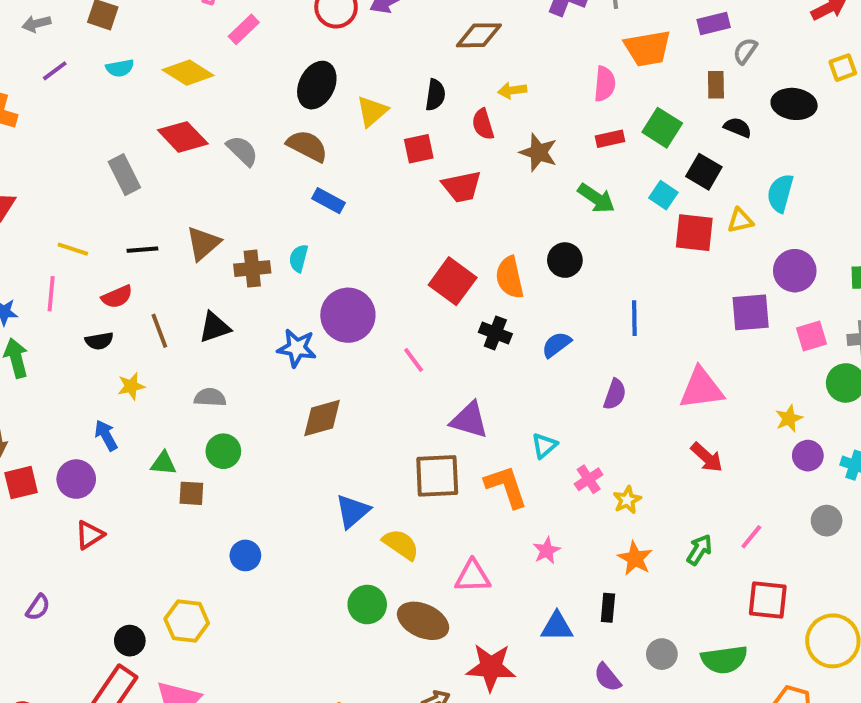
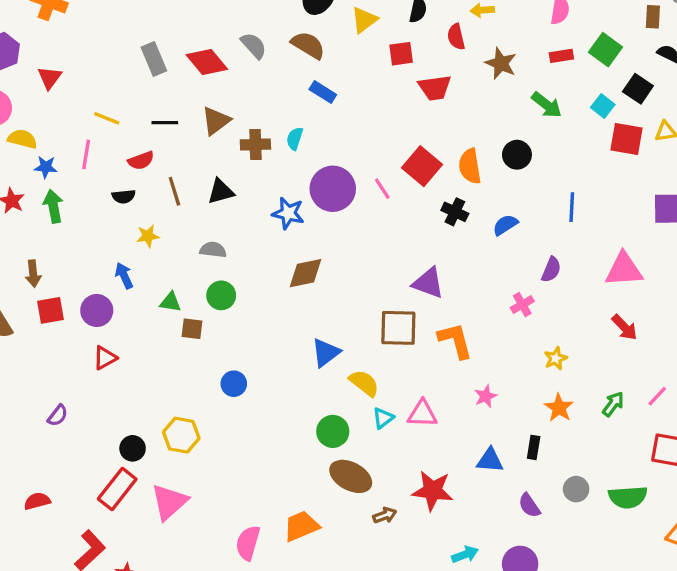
red diamond: (183, 137) -> (207, 62), moved
pink line: (414, 360) -> (382, 189), moved
cyan triangle: (544, 446) -> (383, 418), moved
pink cross: (589, 479) -> (522, 305), moved
brown ellipse: (423, 621) -> (351, 476), moved

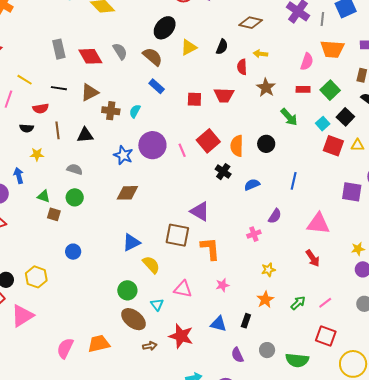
red square: (401, 54) -> (194, 99), moved
cyan triangle: (383, 418) -> (157, 304), moved, turned -40

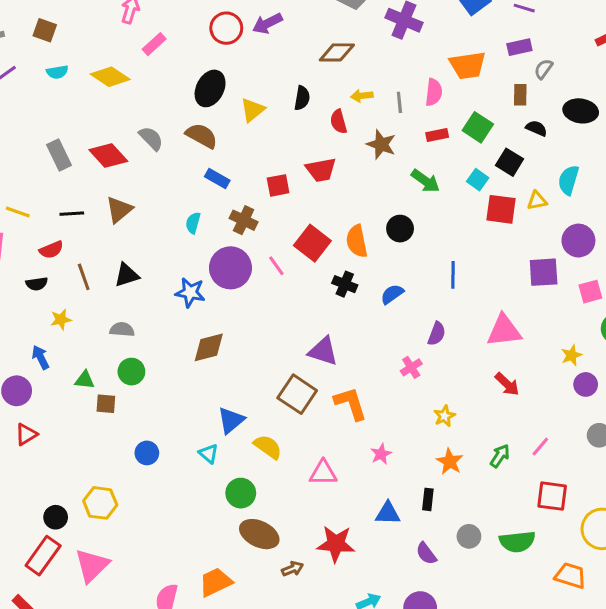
gray line: (322, 19) -> (399, 102), moved
brown cross: (111, 111) -> (244, 220), moved, turned 30
brown square: (177, 235) -> (297, 394), turned 35
cyan triangle: (157, 304) -> (209, 454), moved

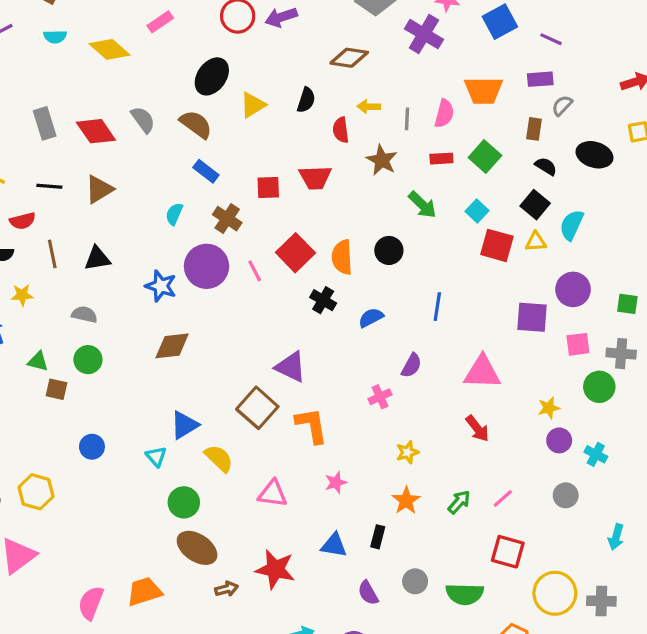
black square: (509, 162) -> (535, 205), moved

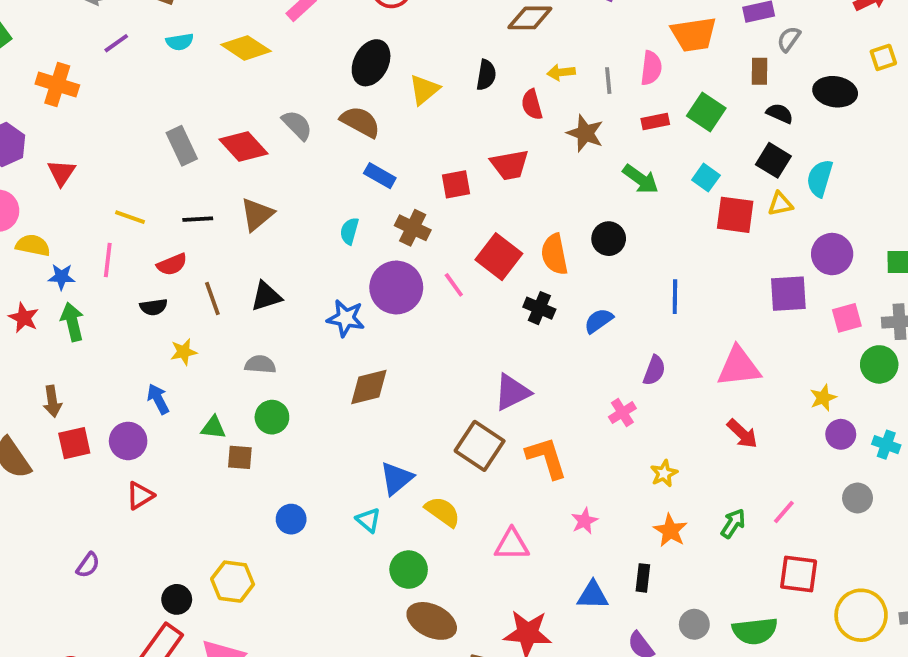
purple triangle: (291, 367) -> (512, 392), turned -44

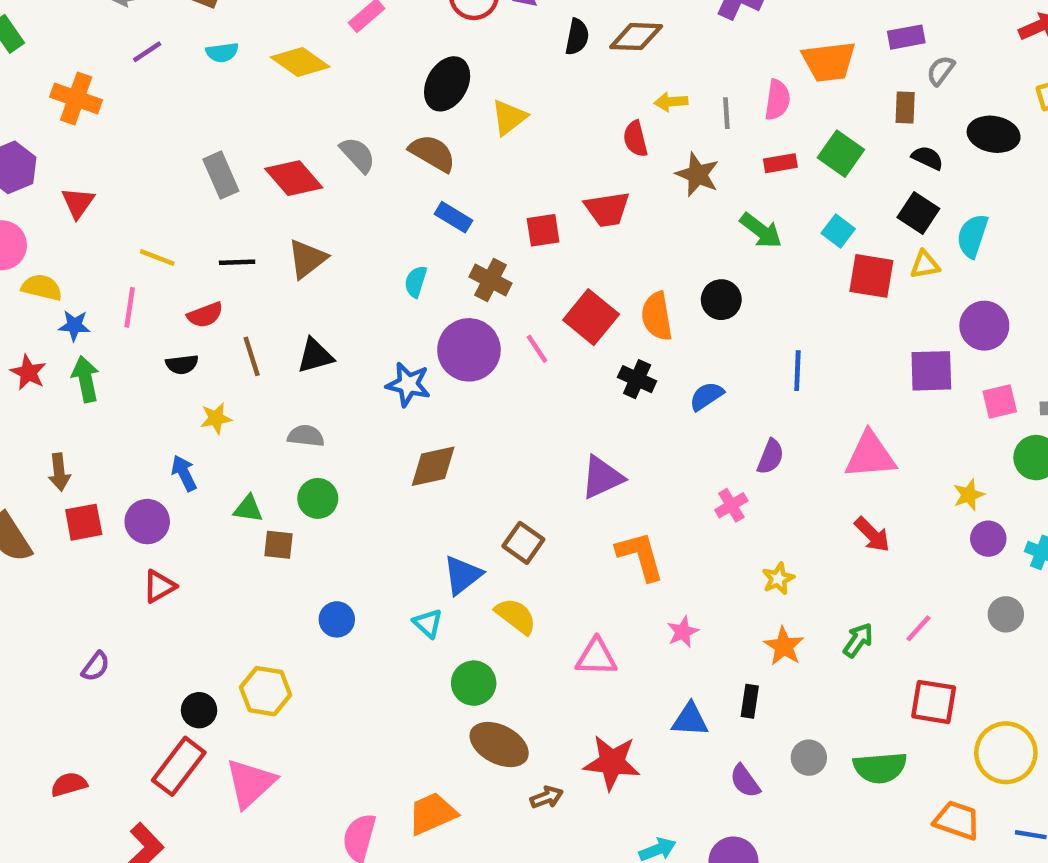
black semicircle: (486, 75) -> (577, 37), moved
brown square: (480, 446) -> (523, 543), moved, size x0.7

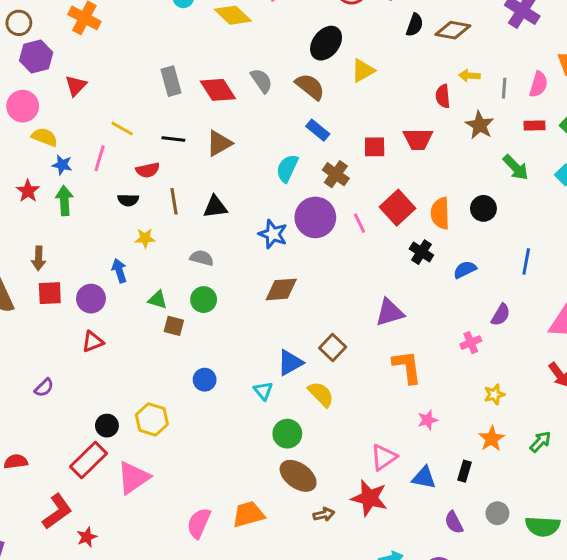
cyan semicircle: (416, 282) -> (287, 168), size x1.4
pink triangle: (596, 657) -> (384, 457), moved, turned -44

